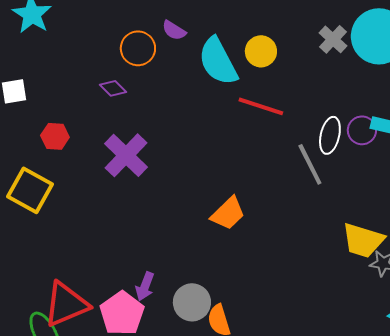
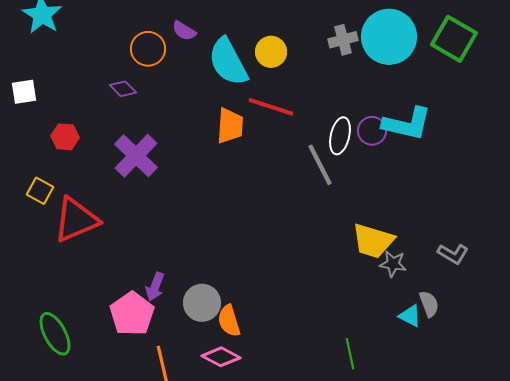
gray cross: (333, 39) -> (343, 40), turned 32
yellow square: (30, 190) -> (40, 191), size x0.6
orange trapezoid: (228, 213) -> (230, 126), moved, turned -42
red triangle: (66, 304) -> (76, 220), moved

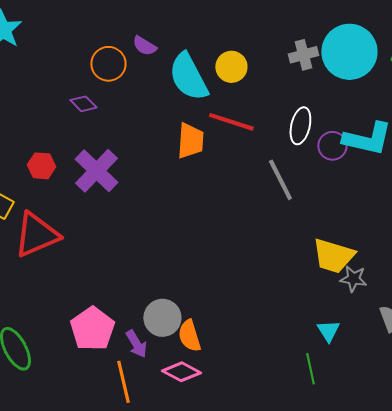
white ellipse: (340, 136) -> (300, 126), moved
red hexagon: (65, 137) -> (41, 166), moved
purple arrow: (155, 287) -> (136, 344), moved, turned -52
cyan triangle: (410, 316) -> (328, 331), moved, turned 30

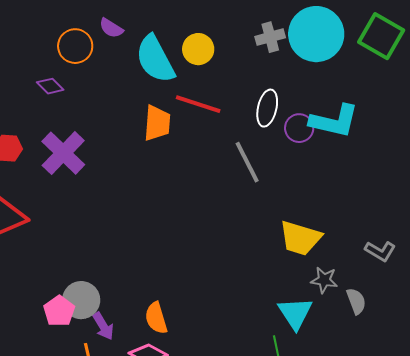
gray star: (353, 279) -> (324, 280), moved
gray circle: (162, 318) -> (81, 300), moved
pink pentagon: (92, 329) -> (59, 311), size x0.7
cyan triangle: (328, 331) -> (295, 313), size x1.5

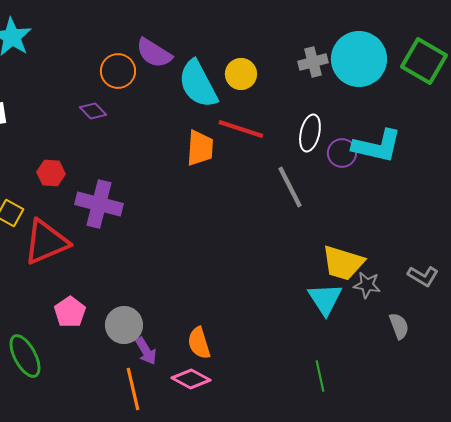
purple semicircle: (111, 28) -> (154, 53), size x1.5
purple cross: (63, 153) -> (99, 204), moved, turned -30
gray star: (324, 280) -> (367, 285), moved
pink pentagon: (59, 311) -> (70, 312), moved
cyan triangle: (295, 313) -> (325, 299), moved

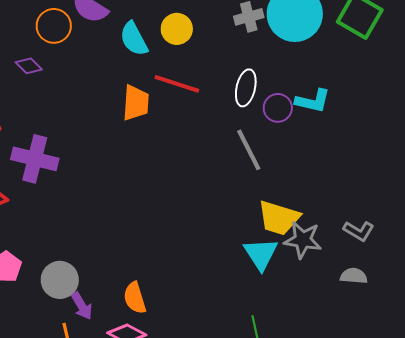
cyan semicircle: (198, 84) -> (134, 39), size x0.7
cyan L-shape: (377, 146) -> (313, 101), size x0.7
gray line: (290, 187) -> (249, 150), moved
gray star: (367, 285) -> (303, 240), size x1.4
gray semicircle: (399, 326) -> (354, 276), moved, turned -64

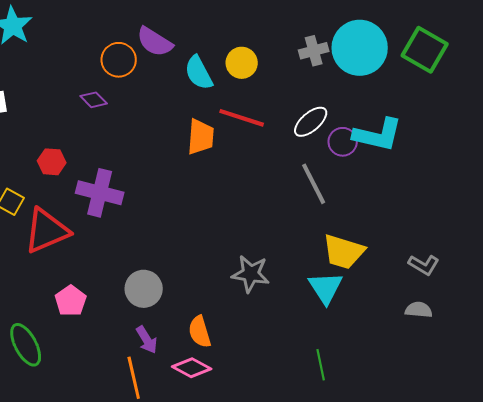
white ellipse: (246, 88) -> (311, 122), turned 36
cyan L-shape: (313, 101) -> (378, 135), size x1.4
gray star: (303, 240) -> (251, 274), moved
gray circle: (60, 280) -> (144, 289), moved

